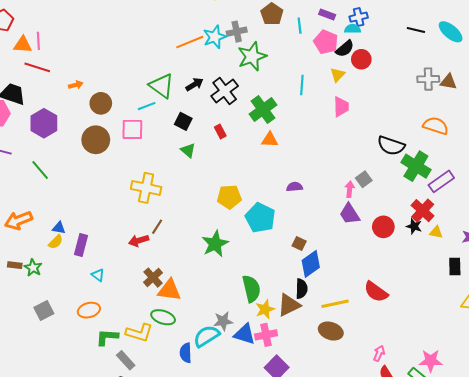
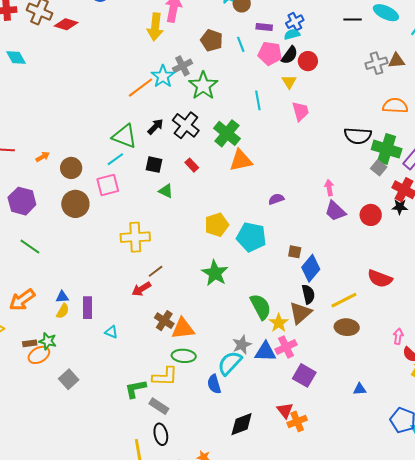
orange triangle: (270, 140) -> (241, 160), size x1.4
gray square: (364, 179) -> (379, 168), moved
brown line: (157, 227) -> (156, 271), turned 35
orange ellipse: (89, 310) -> (39, 355), moved

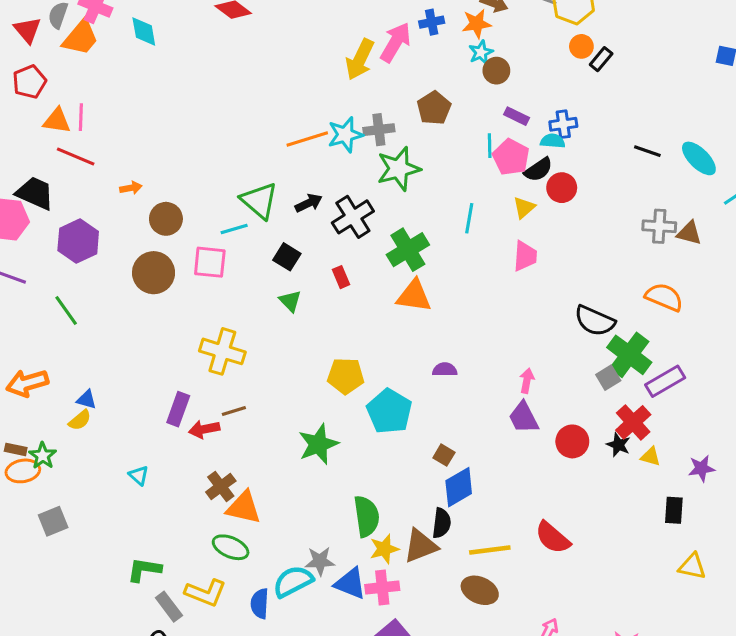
cyan line: (241, 44) -> (490, 146), moved
purple rectangle: (88, 308) -> (178, 409), moved
yellow L-shape: (165, 377) -> (206, 593), moved

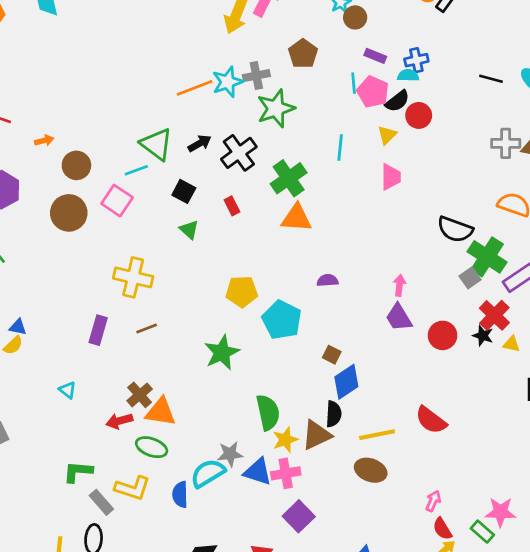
pink square: (210, 262) -> (117, 201), turned 32
red arrow: (204, 429) -> (119, 421), moved

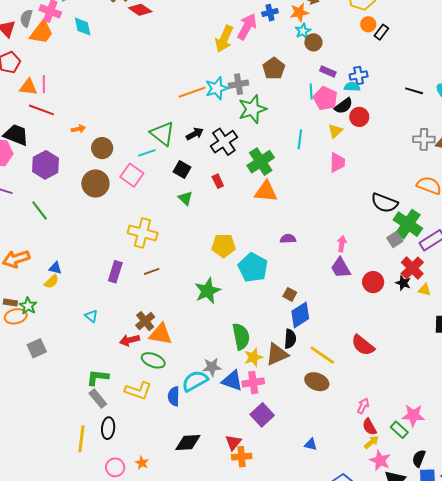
yellow line: (377, 435) -> (322, 355), turned 44
gray rectangle: (101, 502) -> (98, 399), moved

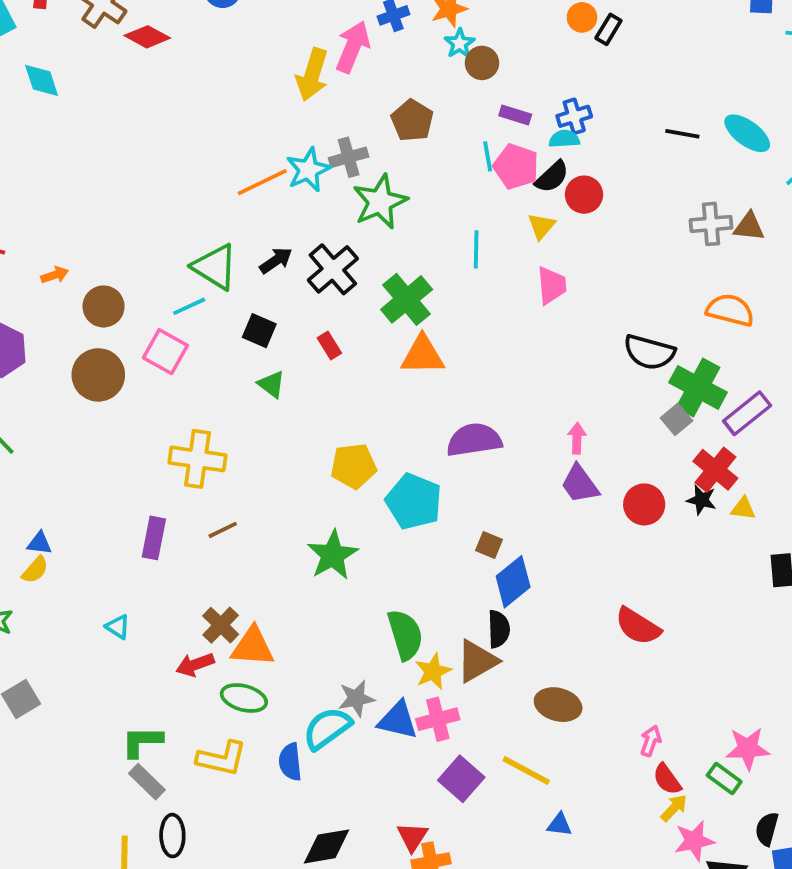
purple semicircle: (288, 239) -> (474, 440), size x1.8
yellow line: (322, 355) -> (526, 771), moved
pink star: (380, 460) -> (694, 841), turned -30

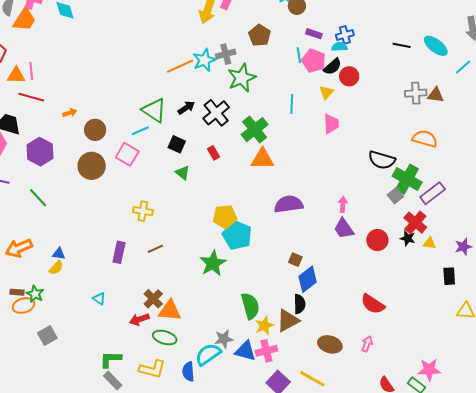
yellow cross: (197, 459) -> (143, 211), size x0.7
cyan pentagon: (414, 502) -> (237, 235), moved
pink arrow: (651, 741) -> (367, 344), moved

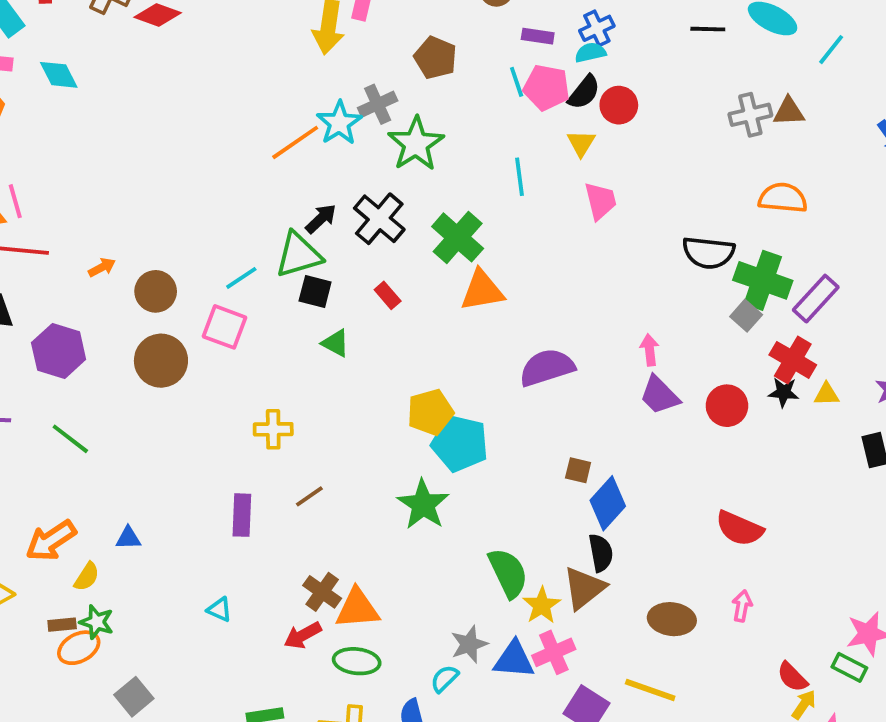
green triangle: (154, 110) -> (299, 255), moved, turned -40
yellow semicircle: (56, 268) -> (87, 577), moved
cyan semicircle: (208, 354) -> (445, 679), size x0.6

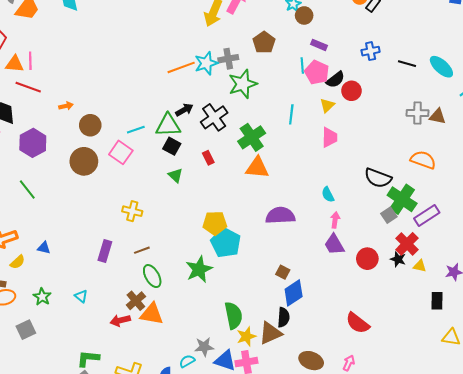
blue cross: (597, 28) -> (371, 51), moved
cyan semicircle: (590, 53) -> (328, 195), moved, turned -119
green star: (97, 622) -> (42, 297), moved
green ellipse: (357, 661) -> (152, 276), moved, turned 40

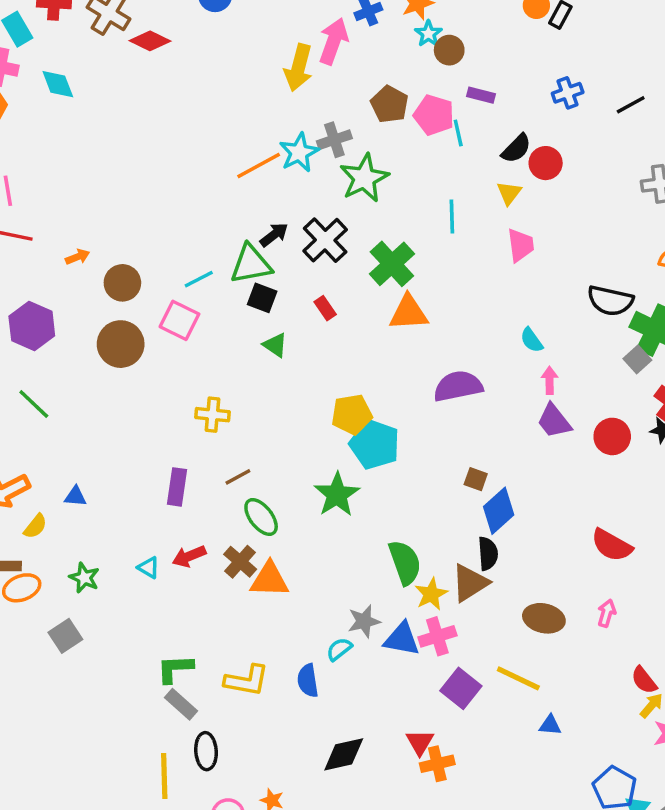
black line: (407, 64) -> (631, 105), turned -36
pink pentagon: (317, 72) -> (434, 115), moved
red arrow: (120, 320) -> (189, 556), moved

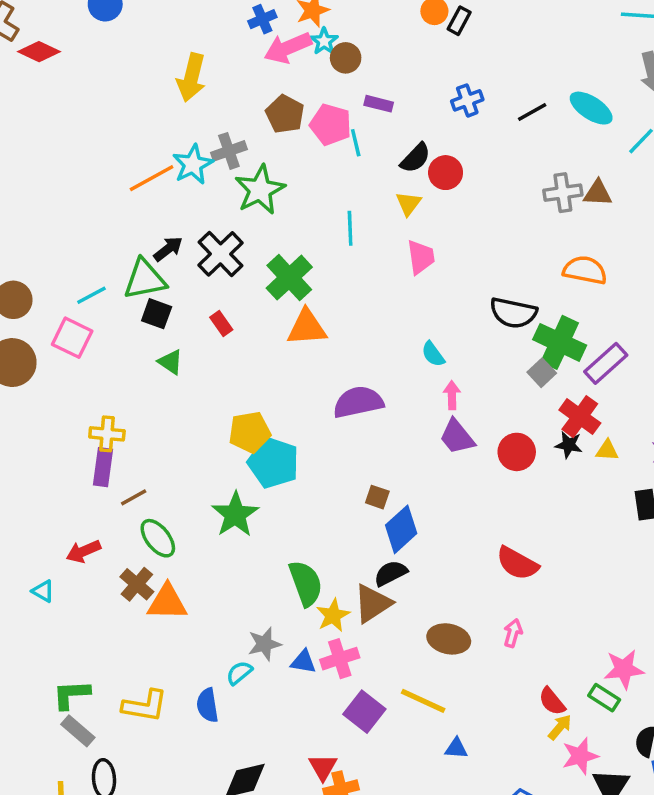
pink arrow: (333, 41) -> (288, 48), moved, turned -132
purple rectangle: (177, 487) -> (103, 467), moved
black semicircle: (488, 554) -> (391, 573), turned -112
red arrow: (189, 556) -> (83, 551), moved
blue triangle: (402, 639) -> (303, 662), size x0.7

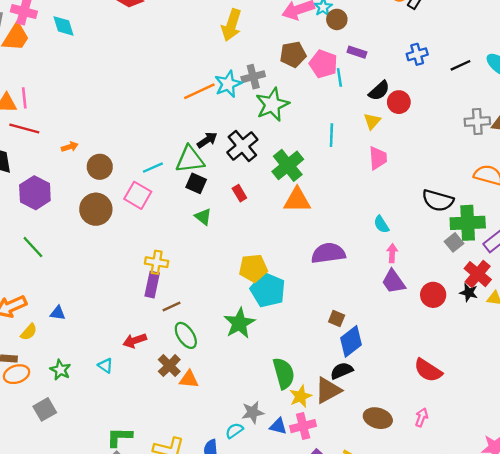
brown pentagon: (285, 114) -> (293, 54), turned 30
green cross: (560, 342) -> (468, 223), turned -32
orange triangle: (167, 602) -> (189, 379), size x0.7

